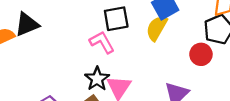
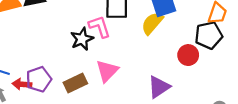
black star: (97, 79) -> (82, 39), moved

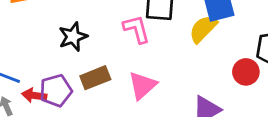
black star: (82, 39) -> (73, 37), moved
brown rectangle: (75, 83) -> (95, 78), moved

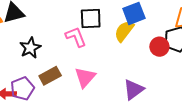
red circle: (246, 72) -> (159, 47), moved

